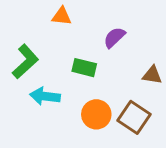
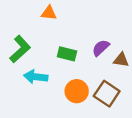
purple semicircle: (114, 37) -> (101, 48), moved

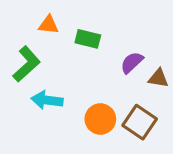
orange triangle: (49, 13) -> (49, 25), moved
green rectangle: (67, 54) -> (88, 39), moved

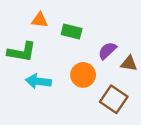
green L-shape: (27, 64) -> (22, 52), turned 52
orange circle: (100, 119) -> (83, 75), moved

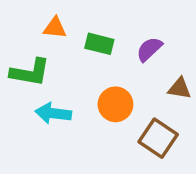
purple semicircle: (107, 51) -> (149, 49), moved

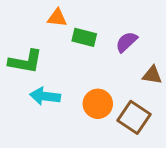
orange triangle: (55, 28) -> (57, 18), moved
orange circle: (115, 104) -> (98, 104), moved

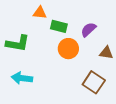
cyan arrow: (45, 96) -> (22, 78), moved
orange circle: (98, 104) -> (68, 49), moved

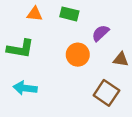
orange triangle: (40, 13) -> (35, 14), moved
green rectangle: (59, 26) -> (69, 14), moved

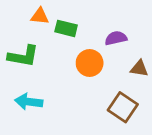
green rectangle: (69, 14) -> (66, 28), moved
purple semicircle: (100, 33) -> (116, 38), turned 30

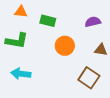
orange triangle: (40, 16) -> (21, 12), moved
purple semicircle: (116, 38) -> (93, 22), moved

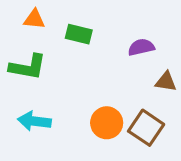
purple semicircle: (93, 22) -> (141, 47), moved
orange circle: (65, 46) -> (107, 123), moved

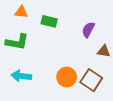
purple semicircle: (141, 47) -> (88, 30), turned -49

